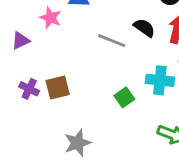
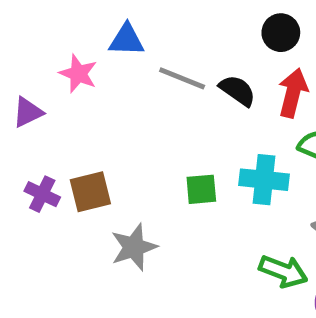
gray line: (112, 41) -> (182, 78), moved
green square: (124, 97) -> (201, 189), moved, turned 30
gray star: (77, 143) -> (134, 247), moved

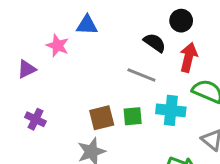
gray line: (182, 78) -> (141, 75), moved
black semicircle: (237, 90) -> (155, 43), moved
brown square: (90, 192) -> (102, 118), moved

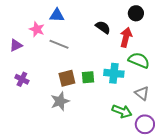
black circle: (181, 21) -> (136, 13), moved
gray line: (141, 75) -> (59, 44), moved

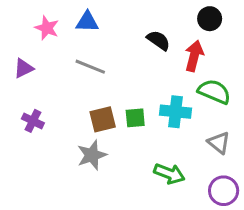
pink star: (37, 29) -> (47, 28), moved
green arrow: (122, 111) -> (169, 174), moved

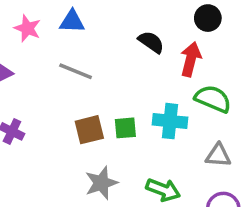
gray triangle: (219, 143) -> (218, 155), turned -35
gray star: (92, 155) -> (101, 183), moved

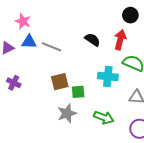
blue triangle: (72, 21) -> (29, 42), moved
black semicircle: (151, 42) -> (92, 40), moved
green square: (125, 128) -> (78, 92), moved

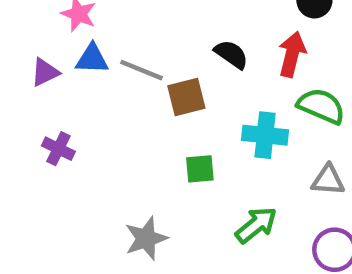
brown square: (60, 82) -> (186, 97), moved
gray star: (67, 113) -> (146, 238), moved
green arrow: (104, 117) -> (256, 225), turned -60

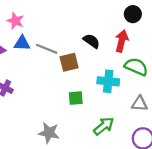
gray star: (146, 238) -> (49, 133), turned 30

